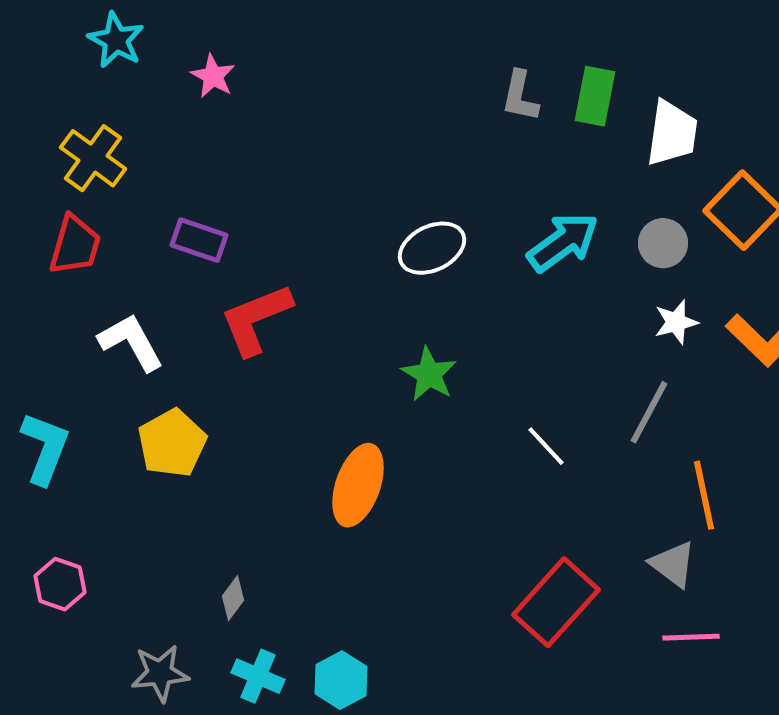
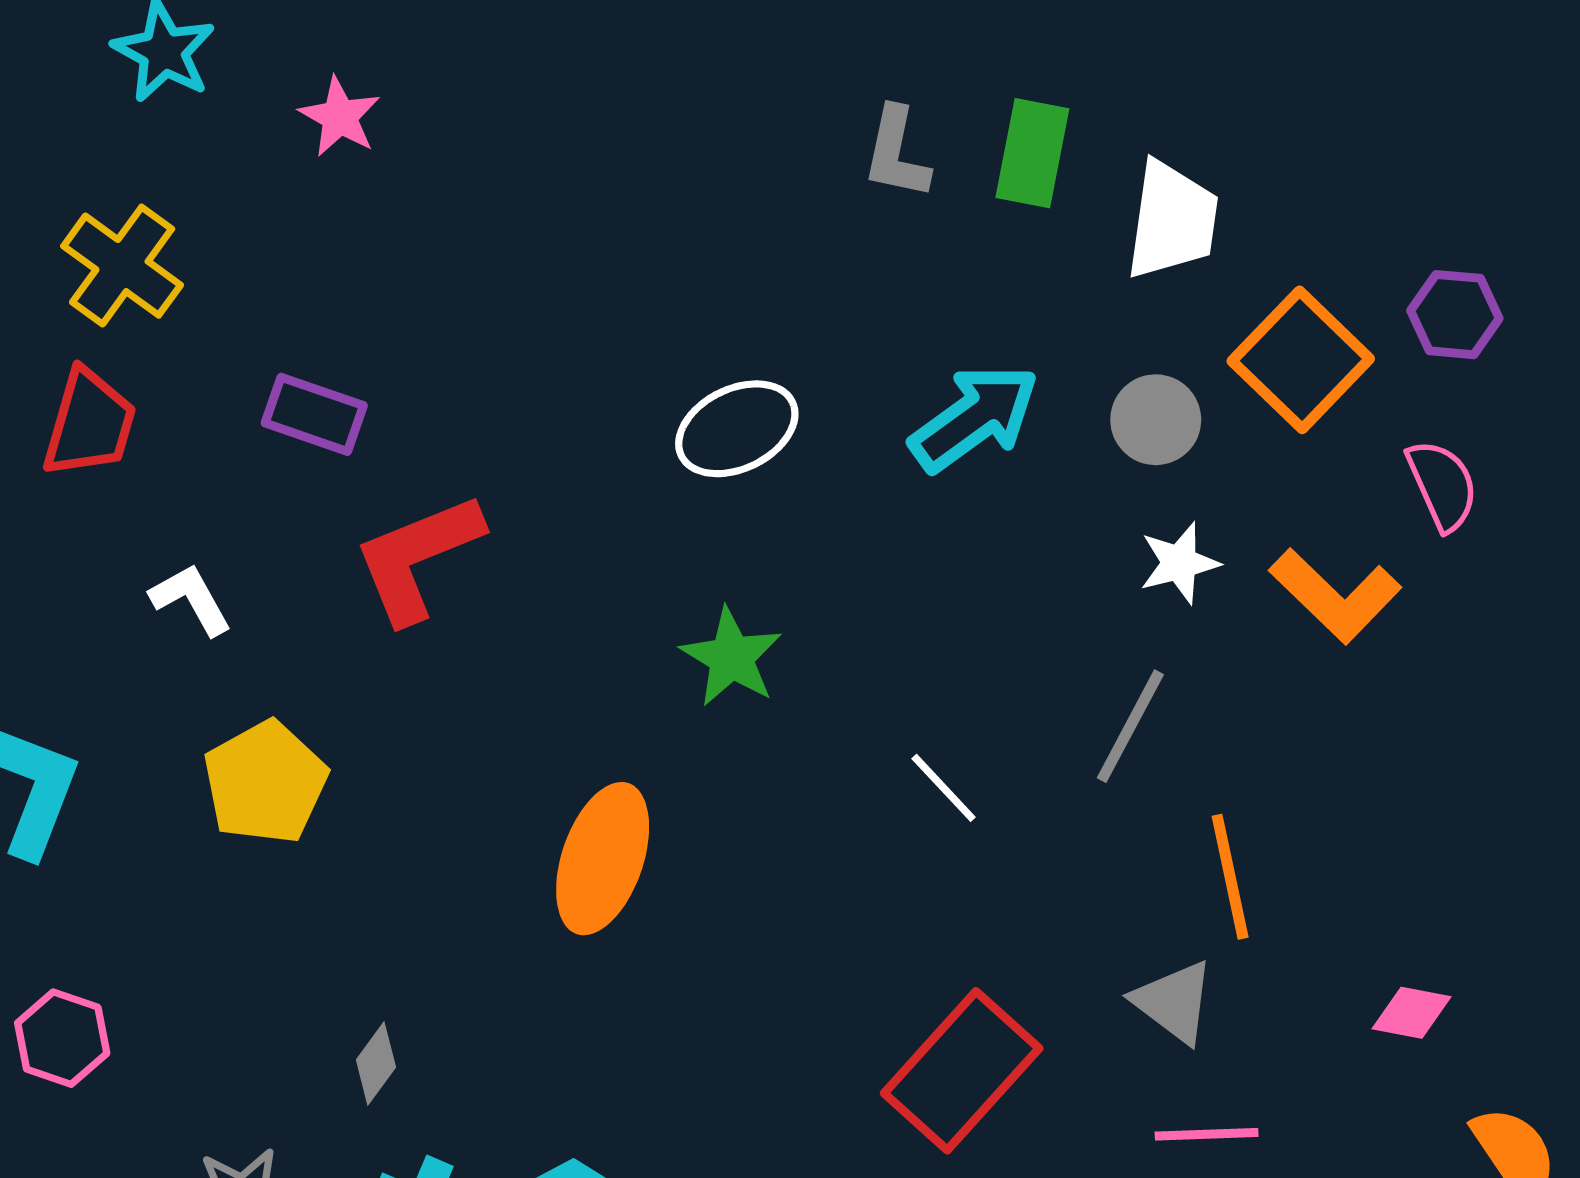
white L-shape: (131, 342) -> (191, 599), size x0.7

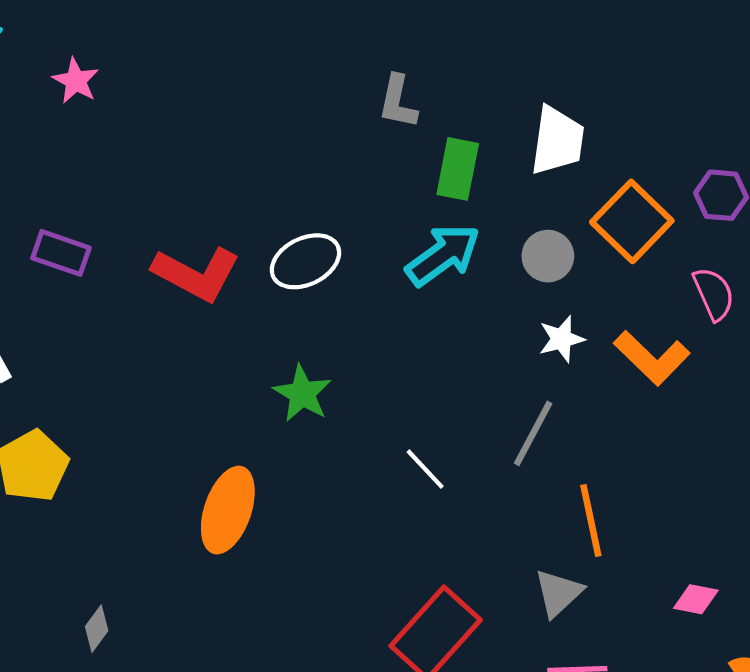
green rectangle: (1032, 153) -> (458, 169), moved
red L-shape: (418, 558) -> (196, 274), moved, turned -130
gray triangle: (1174, 1002) -> (558, 593), turned 40

